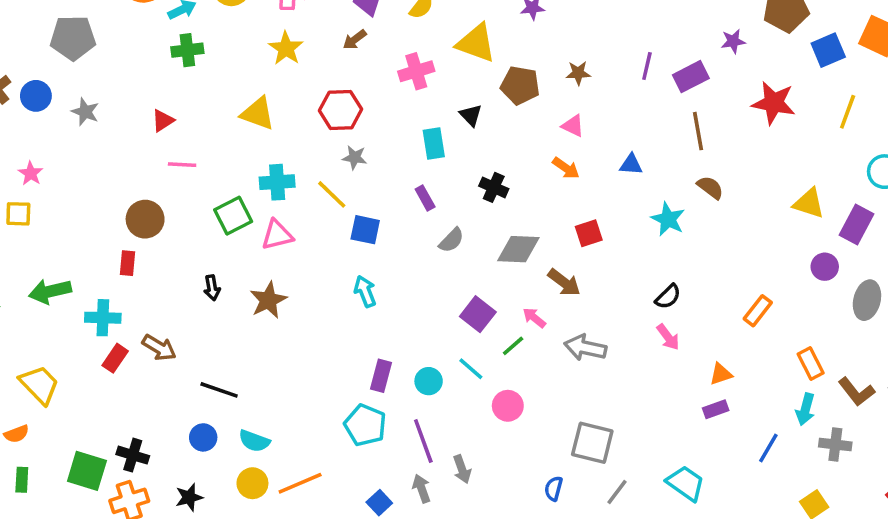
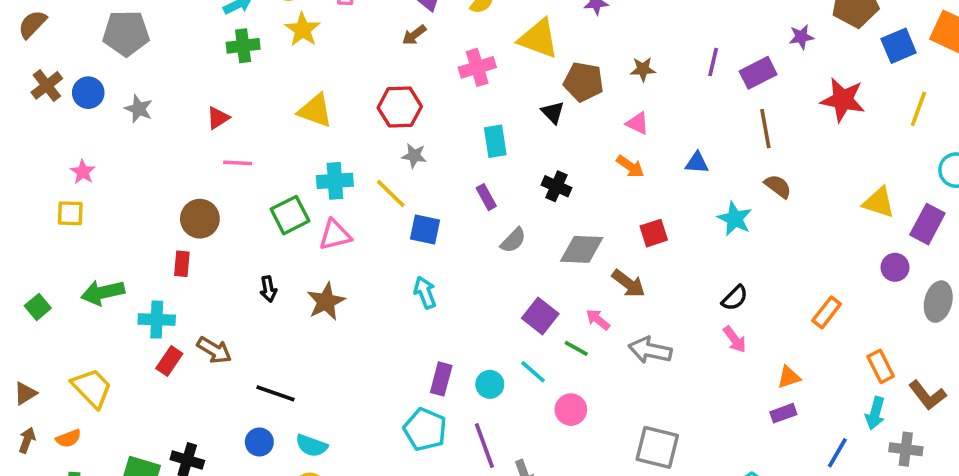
yellow star: (286, 48) -> (303, 30), moved
black triangle: (471, 115) -> (553, 112), moved
green line: (513, 346) -> (576, 348), turned 70

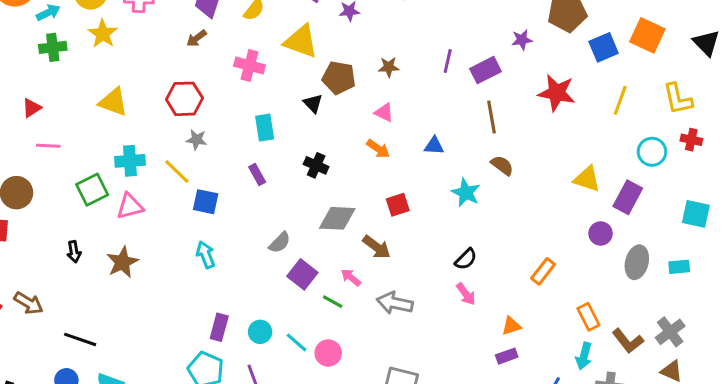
pink cross: (477, 67) -> (249, 66), turned 32
gray semicircle: (513, 240) -> (280, 243), moved
cyan line: (533, 372) -> (296, 342), moved

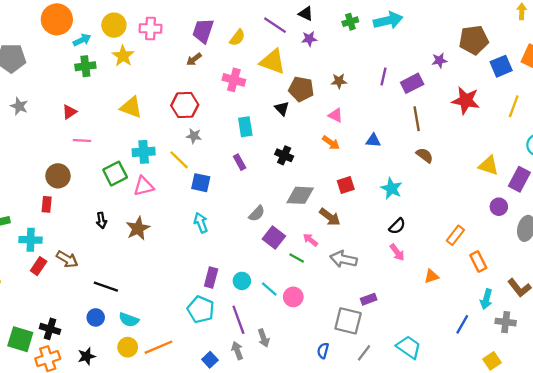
cyan star: (466, 193) -> (391, 188), moved
orange rectangle: (588, 317) -> (478, 262), moved
purple rectangle: (507, 356) -> (369, 299), moved

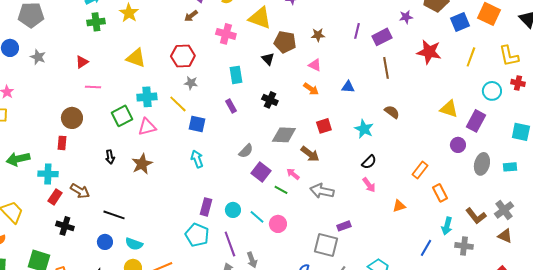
brown semicircle: (425, 155) -> (392, 112), moved
black cross: (50, 329) -> (65, 226), moved

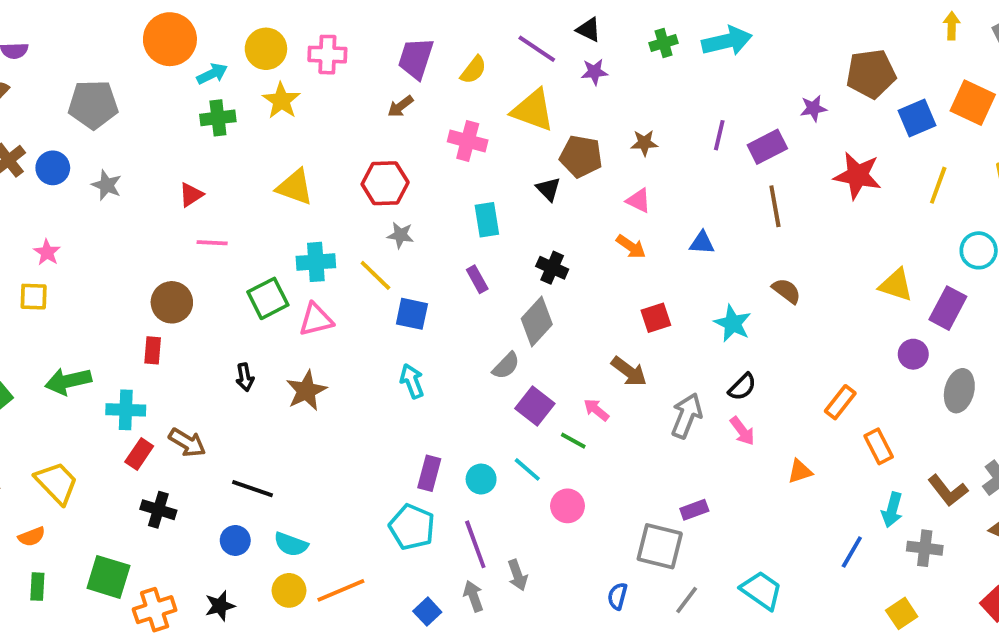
gray diamond: (284, 135) -> (537, 322), moved, turned -50
gray arrow: (322, 191) -> (687, 416), moved, turned 100
cyan line: (257, 217) -> (527, 469), moved

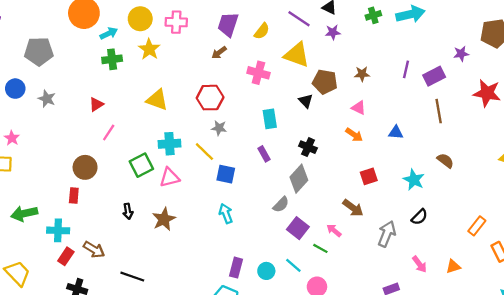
pink line: (212, 243) -> (109, 132), turned -60
pink arrow: (742, 431) -> (419, 264), moved

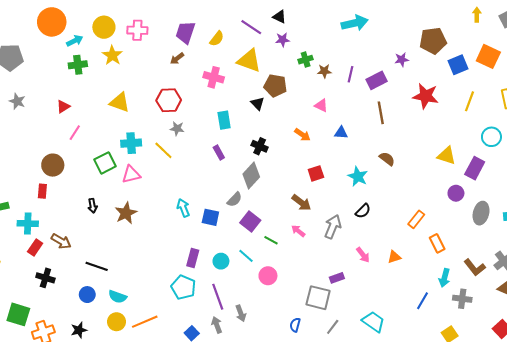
green cross: (373, 15) -> (306, 60), moved
brown star: (362, 74) -> (324, 71), moved
pink triangle: (359, 108) -> (321, 105), moved
blue square: (226, 174) -> (210, 217), moved
pink arrow: (334, 230) -> (298, 231), moved

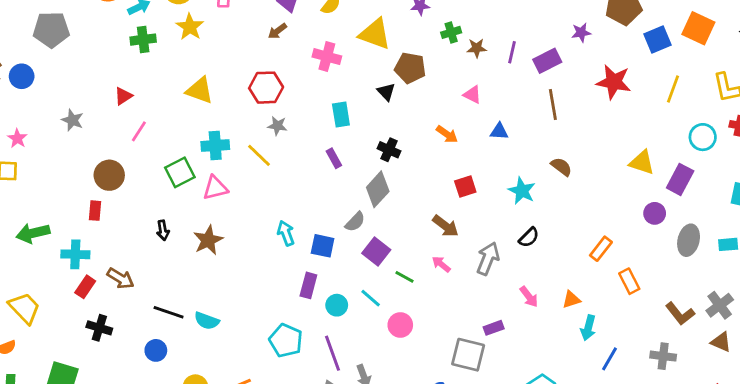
gray star: (17, 101) -> (72, 120), moved
purple rectangle: (193, 258) -> (308, 285), moved
cyan arrow: (444, 278) -> (588, 328), moved
cyan semicircle: (118, 297) -> (207, 321), moved

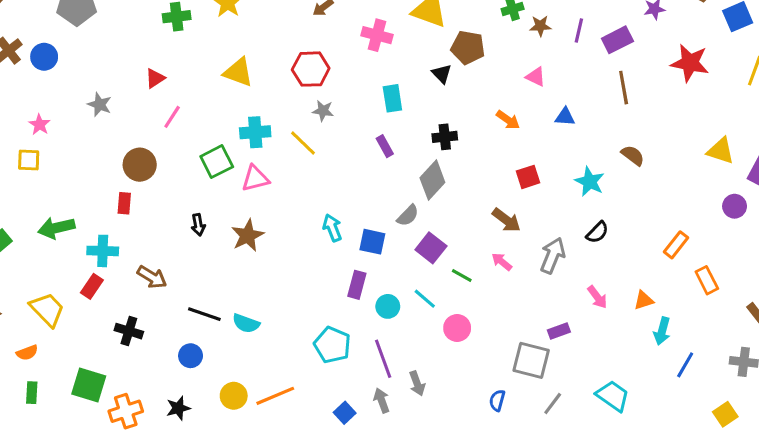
black cross: (389, 150) -> (445, 137), turned -30
red rectangle: (85, 287) -> (92, 286), moved

